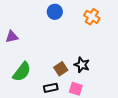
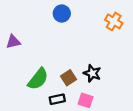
orange cross: (92, 17) -> (114, 21), moved
green semicircle: (22, 72) -> (38, 79), moved

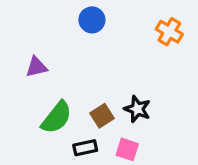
purple triangle: (13, 42) -> (36, 67), moved

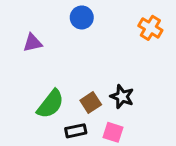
purple triangle: (36, 67) -> (33, 43), moved

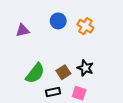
blue circle: (82, 17) -> (58, 21), moved
orange cross: (150, 28) -> (85, 26), moved

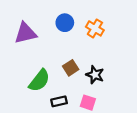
purple triangle: (23, 30) -> (25, 33), size x1.5
brown square: (63, 72) -> (71, 68), moved

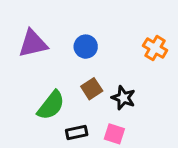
blue circle: (65, 23) -> (86, 47), moved
orange cross: (95, 28) -> (155, 48), moved

